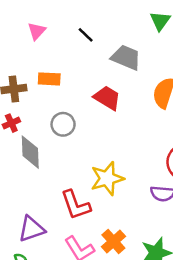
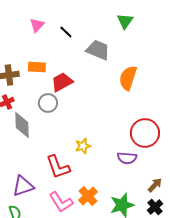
pink triangle: (37, 31) -> (37, 25), moved
red trapezoid: (107, 98) -> (62, 82), moved, turned -60
yellow star: (107, 178) -> (83, 146), size x0.6

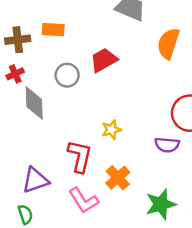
red trapezoid: (62, 82) -> (104, 60), moved
red L-shape: (58, 167) -> (80, 156), turned -148
orange cross: (88, 196) -> (118, 178), moved

